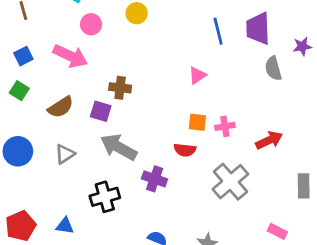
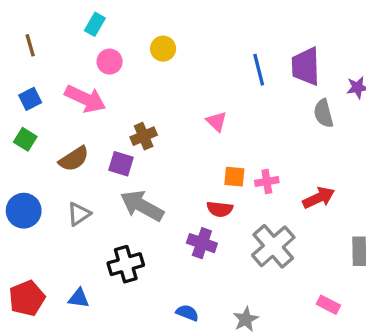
pink triangle: (197, 75) -> (217, 122), moved, turned -42
brown cross: (120, 88) -> (144, 136), turned -30
purple cross: (155, 179) -> (202, 243), moved

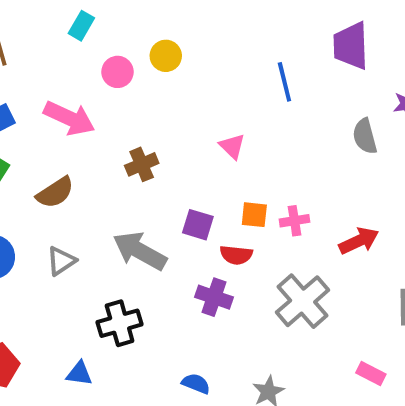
pink circle: (110, 62) -> (118, 72), moved
purple trapezoid: (306, 66) -> (351, 46), moved
purple square: (121, 164) -> (198, 225), moved
blue triangle: (79, 298) -> (79, 374), moved

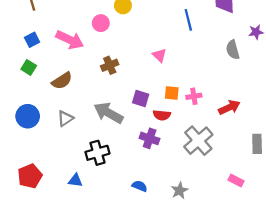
pink circle: (118, 72) -> (101, 23), moved

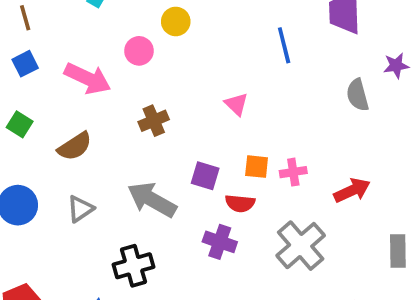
blue square: (32, 40) -> (25, 64), moved

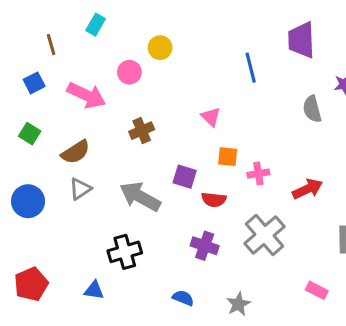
brown line: (25, 18) -> (51, 45), moved
orange square: (257, 167) -> (228, 157), moved
gray triangle: (80, 209) -> (80, 189), moved
purple cross: (220, 242) -> (205, 246), moved

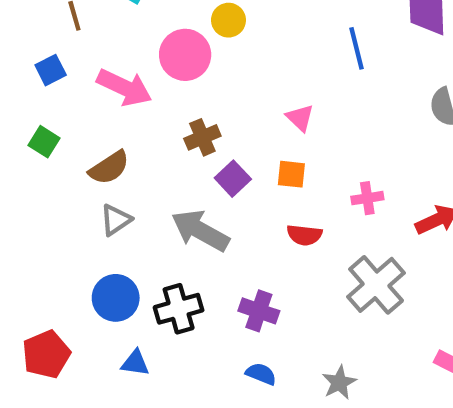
pink circle: (129, 72) -> (185, 55), size x1.5
orange square: (228, 157) -> (291, 174), moved
purple square: (185, 177) -> (233, 179), moved, turned 30
blue circle: (28, 201) -> (116, 298), moved
purple cross: (205, 246) -> (259, 311), moved

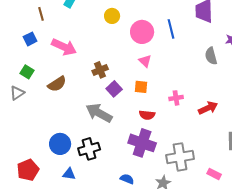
pink circle: (185, 55) -> (142, 32), moved
gray triangle: (116, 220) -> (17, 93), moved
gray cross: (376, 285) -> (180, 157), moved, turned 32
purple cross: (259, 311) -> (142, 143), moved, size x1.5

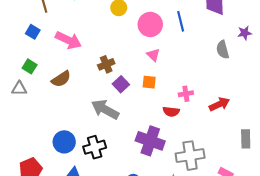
blue square: (30, 39) -> (33, 32), turned -32
gray triangle: (17, 93) -> (19, 88), turned 35
red semicircle: (147, 115) -> (171, 112), moved

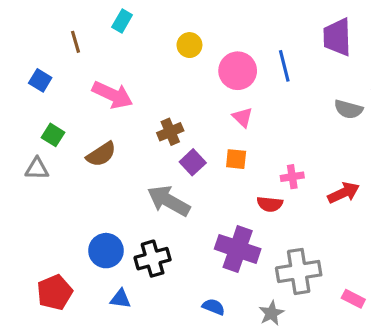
blue square: (33, 32) -> (40, 80), moved
gray semicircle: (223, 50) -> (348, 109), turned -60

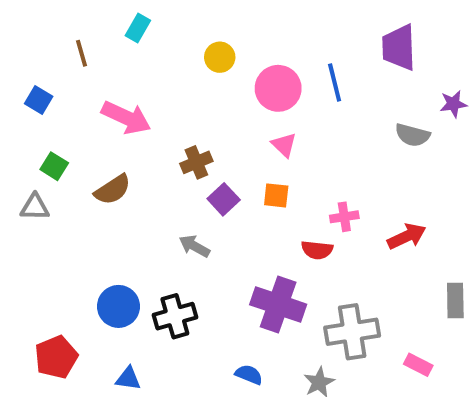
gray arrow: (169, 201) -> (194, 246), size x0.6
blue triangle: (120, 299) -> (128, 378), moved

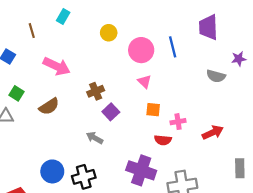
orange square: (276, 195) -> (153, 110), moved

